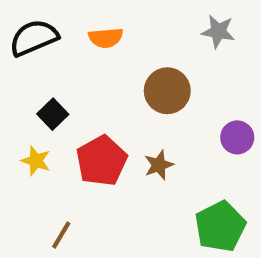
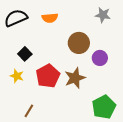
purple circle: (237, 137) -> (100, 58), moved
brown star: (159, 165) -> (75, 78), size x1.5

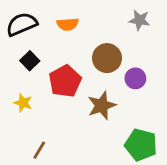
black square: (25, 54) -> (30, 61), moved
red pentagon: (48, 76) -> (65, 81), moved
green pentagon: (104, 107) -> (141, 145), turned -30

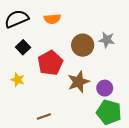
gray star: (139, 20) -> (107, 40), moved
purple circle: (135, 78) -> (105, 88), moved
brown line: (39, 150) -> (44, 116), moved, turned 40

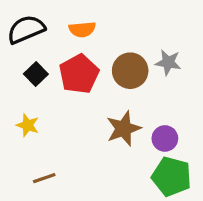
red pentagon: (50, 63) -> (79, 74), moved
brown line: (44, 116) -> (44, 178), moved

